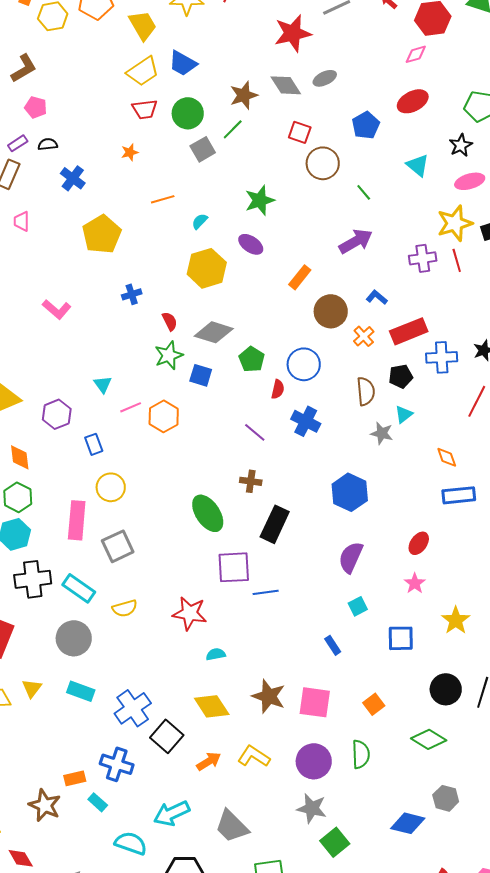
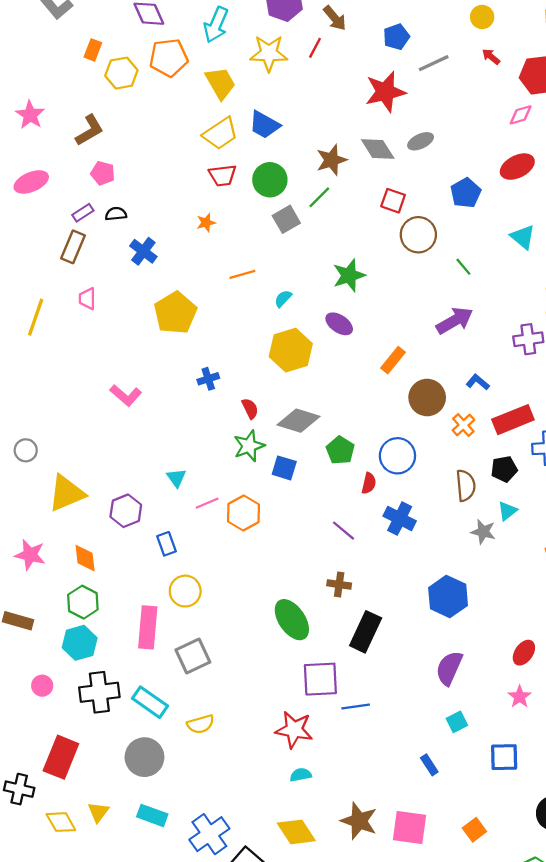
red star: (190, 613) -> (294, 730), moved

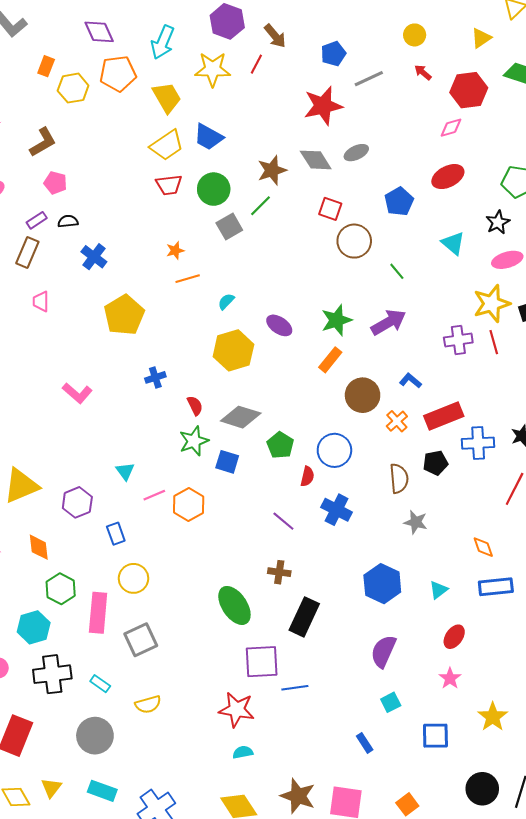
orange star: (206, 223) -> (175, 250), moved
green star: (349, 275) -> (337, 320), moved
cyan triangle: (507, 511) -> (439, 590), moved
green hexagon: (83, 602) -> (61, 589), moved
cyan rectangle: (150, 702) -> (100, 684), size x0.6

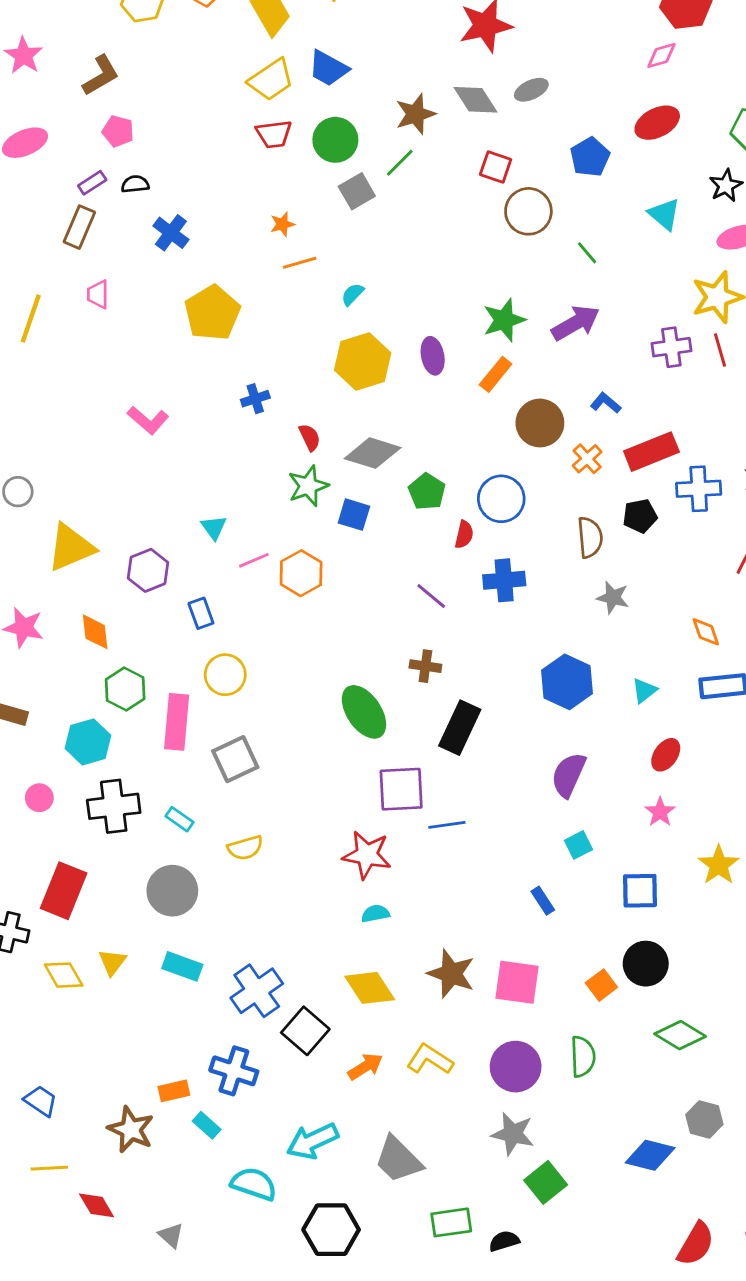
purple ellipse: (279, 325) -> (433, 356), moved, turned 45
blue cross: (337, 510) -> (504, 580), turned -32
black circle: (482, 789) -> (646, 964), moved

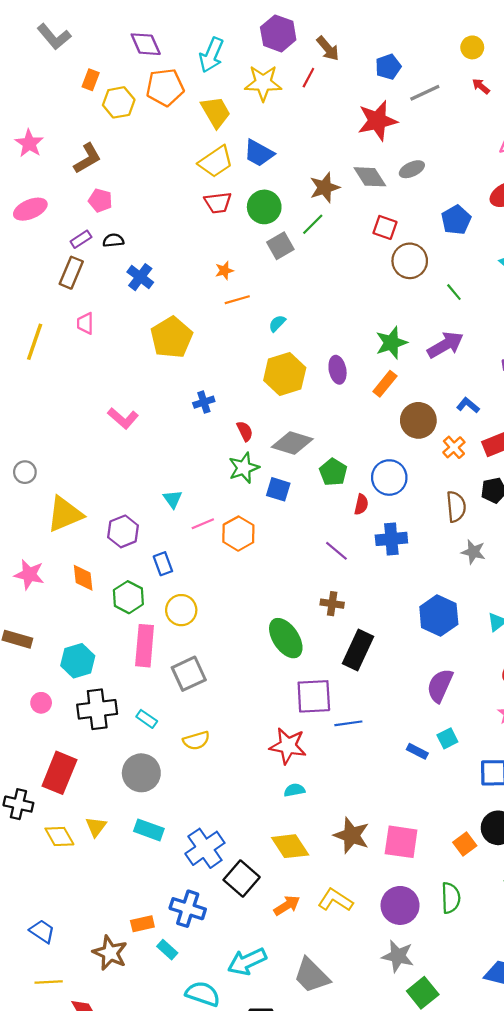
green hexagon: (125, 689) -> (128, 597), moved
blue rectangle: (543, 901) -> (417, 751), moved, turned -30

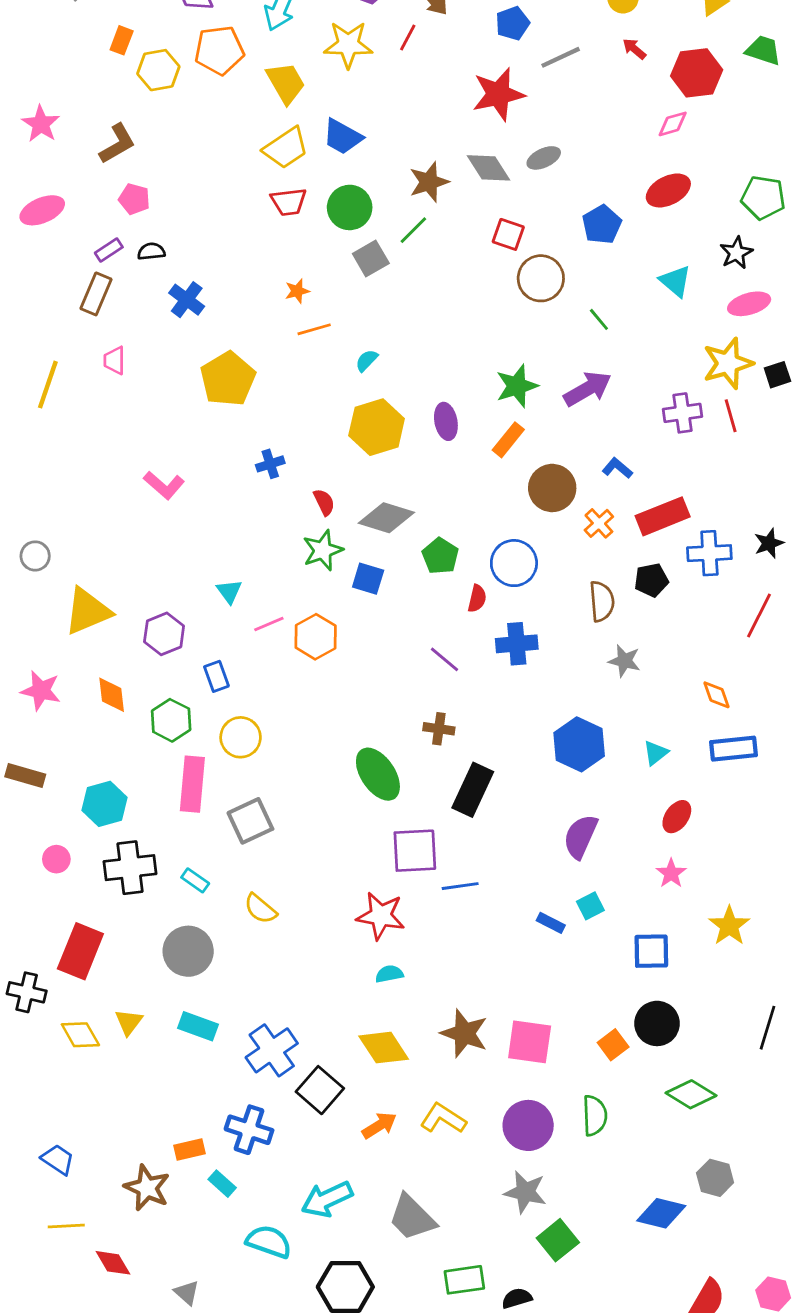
yellow semicircle: (196, 741) -> (260, 909), turned 56

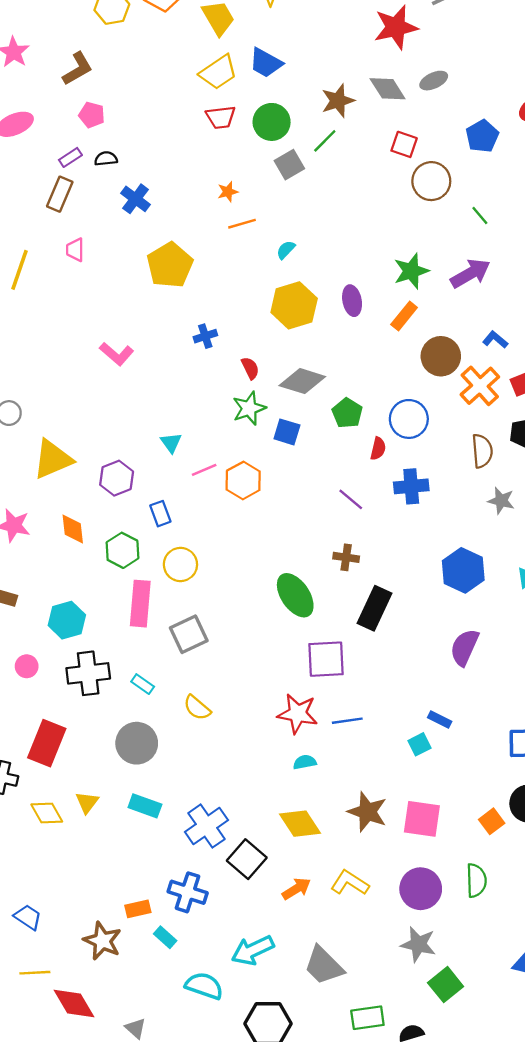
orange cross: (599, 523) -> (480, 386), size x1.6
blue line: (460, 886) -> (347, 721), moved
cyan square: (590, 906) -> (419, 744), moved
red diamond: (113, 1263) -> (74, 1004), size x1.4

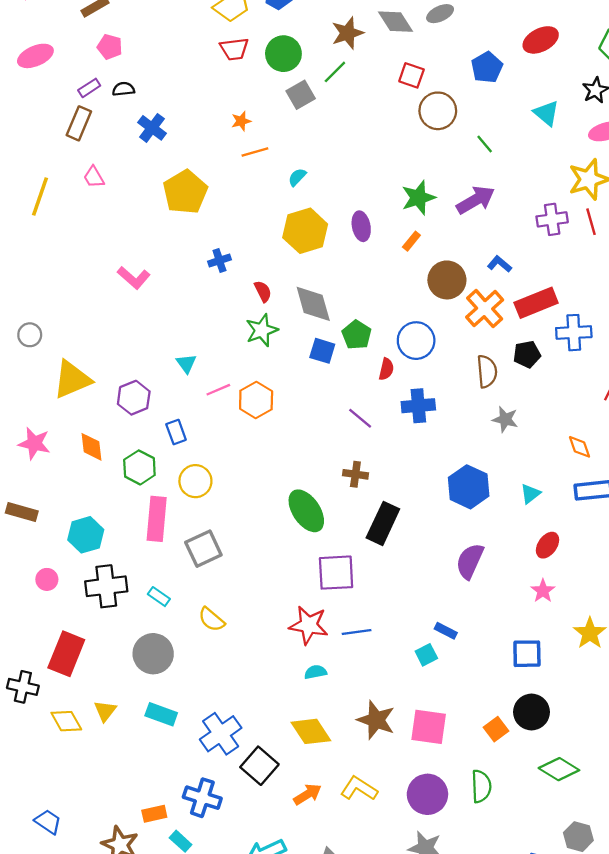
pink trapezoid: (75, 250) -> (94, 177), turned -30
orange rectangle: (404, 316) -> (411, 241), size x0.7
gray diamond: (302, 381) -> (313, 304), turned 57
blue square: (287, 432) -> (322, 351), moved

